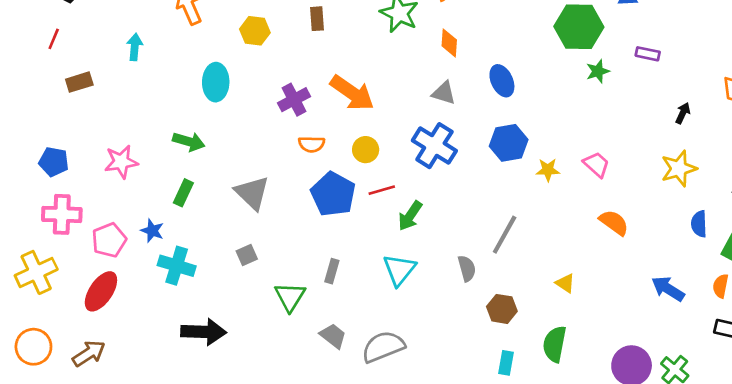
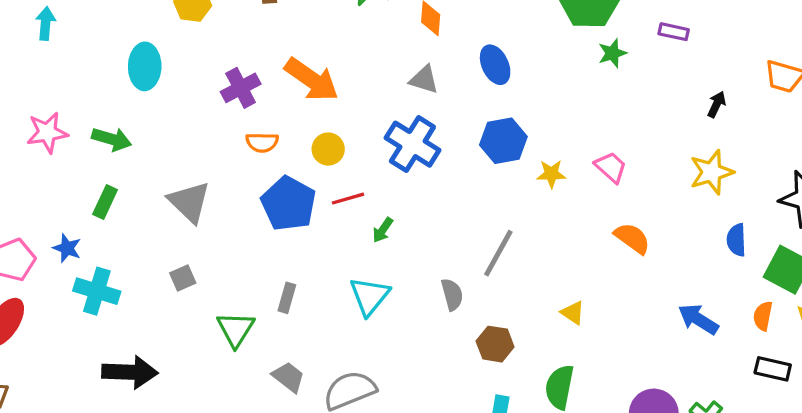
pink star: (121, 162) -> (47, 132), moved
green arrow: (410, 216) -> (383, 230), size x0.7

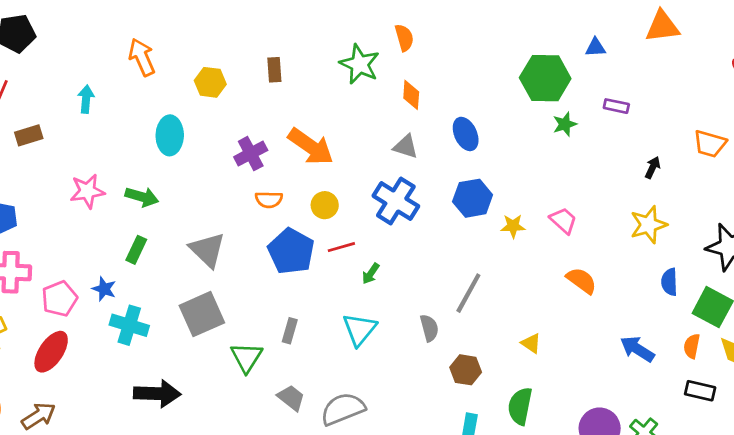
gray square: (183, 278) -> (202, 314), size x2.0

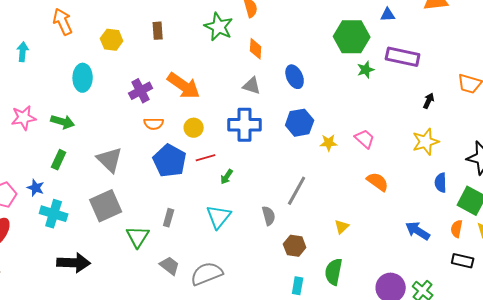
purple rectangle: (616, 106) -> (403, 57), size x1.8
blue cross: (396, 201) -> (245, 125), turned -32
yellow triangle: (531, 343) -> (342, 227), turned 42

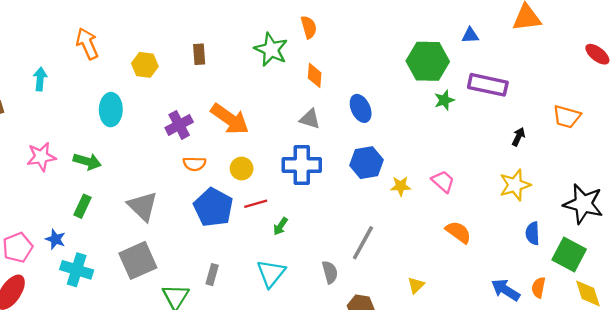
orange semicircle: (457, 229) -> (538, 288), moved

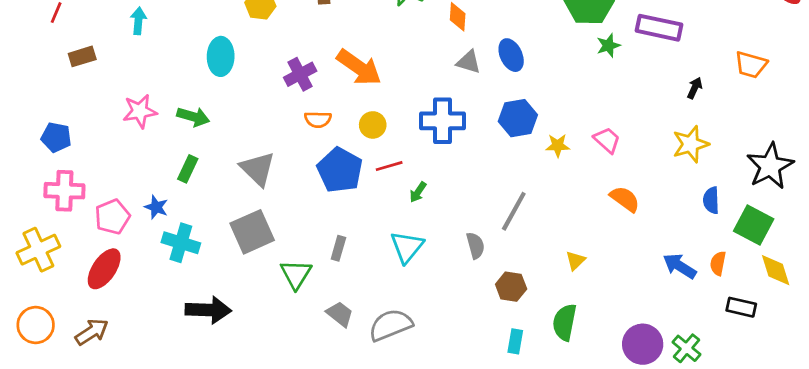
gray triangle: (310, 119) -> (469, 62), moved
black star: (583, 204) -> (770, 166), turned 30

